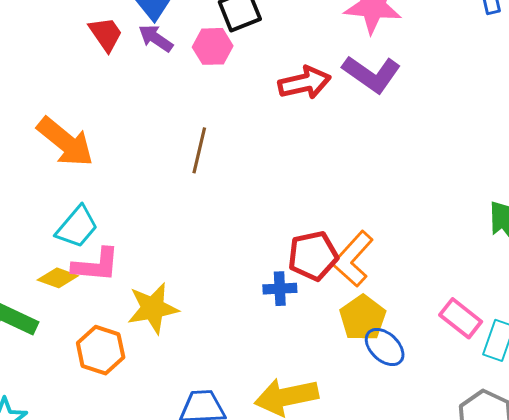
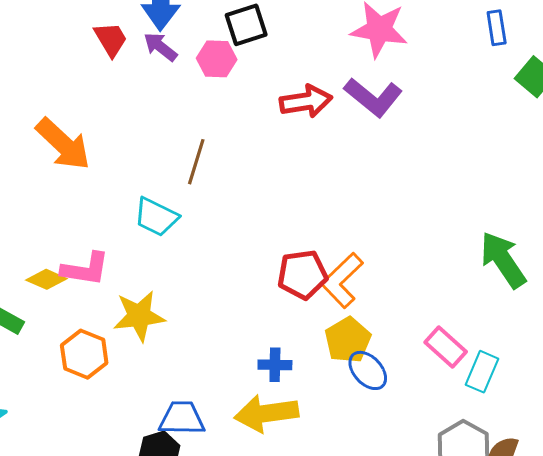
cyan trapezoid: (77, 227) -> (156, 217), moved, turned 72
blue cross: (280, 289) -> (275, 365), moved

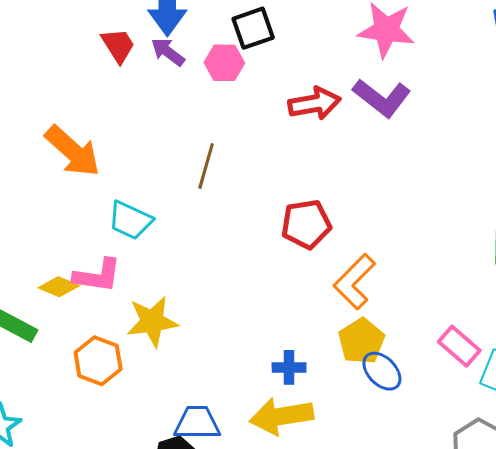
cyan trapezoid: (156, 217) -> (130, 220), moved
red pentagon: (302, 275) -> (306, 224), moved

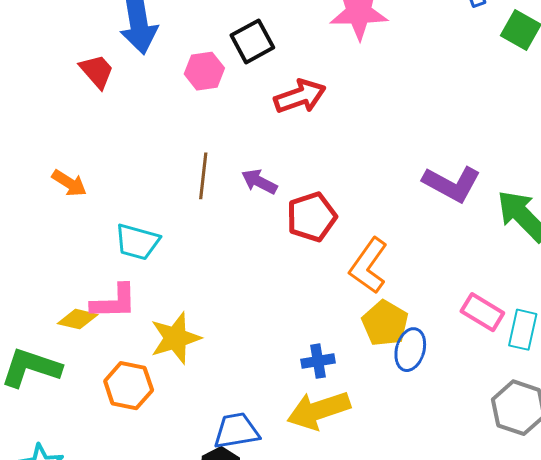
black square: (253, 28) -> (252, 41), moved
purple arrow: (168, 52) -> (259, 182), moved
purple L-shape: (382, 98) -> (452, 184), moved
orange arrow: (73, 151) -> (69, 183), size x0.6
blue ellipse: (382, 371) -> (410, 350), turned 69

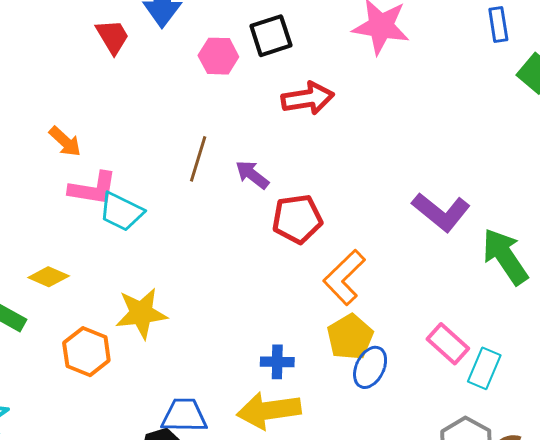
pink L-shape: (114, 302) -> (93, 189), moved

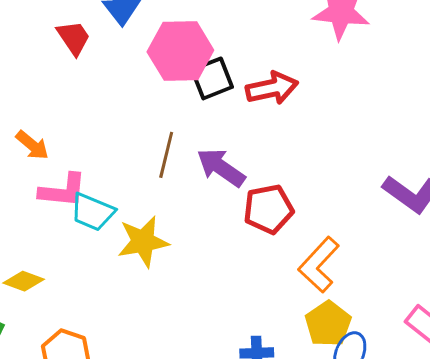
black square: (271, 36) -> (212, 78), moved
pink hexagon: (218, 56) -> (180, 51), size x1.6
purple arrow: (252, 175) -> (221, 168), size x1.4
yellow star: (141, 313) -> (143, 242), moved

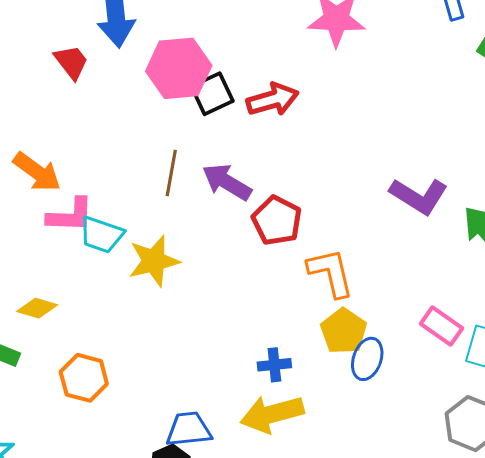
orange arrow: (32, 145) -> (37, 172), size x1.4
red pentagon: (269, 209) -> (277, 220), turned -30
orange L-shape: (319, 265) -> (331, 273), turned 128

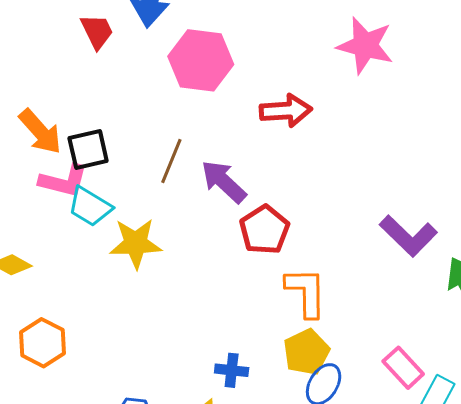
black square: (212, 94) -> (88, 150), moved

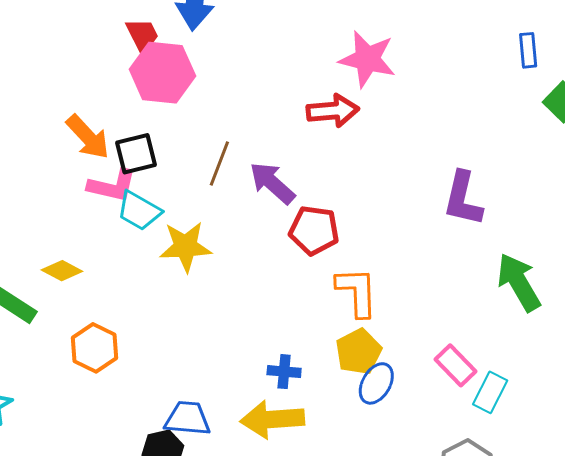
pink star: (365, 45) -> (367, 59), moved
pink hexagon: (201, 60) -> (162, 73), moved
red pentagon: (264, 230) -> (314, 230), turned -30
purple L-shape: (408, 236) -> (463, 199), moved, turned 60

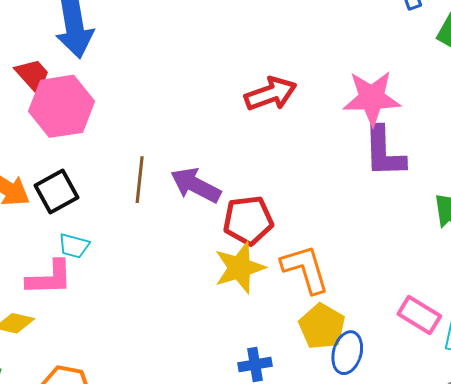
pink star: (367, 59) -> (372, 98), moved
red arrow: (333, 111) -> (271, 94), moved
pink L-shape: (112, 186) -> (49, 278), moved
cyan trapezoid: (139, 211) -> (74, 246), size x0.7
yellow star: (185, 247) -> (240, 268), moved

